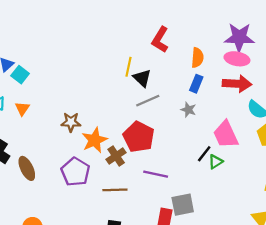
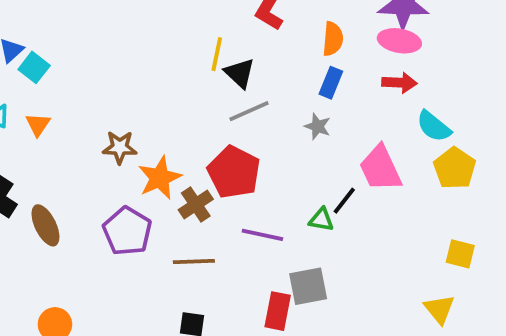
red arrow: (237, 84) -> (399, 83), size x0.7
green triangle: (216, 162) -> (321, 220), moved, turned 42

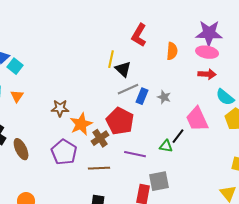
blue rectangle: (331, 83) -> (142, 96), moved

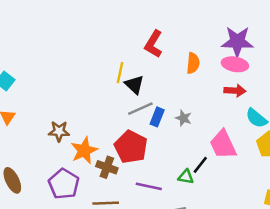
brown cross: (100, 138) -> (107, 167), turned -36

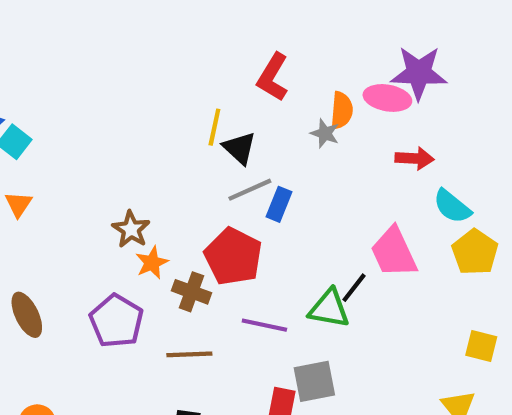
pink ellipse: (235, 64) -> (387, 98), moved
gray star: (183, 118) -> (325, 133), moved
brown star: (59, 131) -> (131, 229), moved, turned 30
orange star: (84, 150) -> (152, 263), size x0.7
green triangle: (186, 177) -> (329, 309), size x1.5

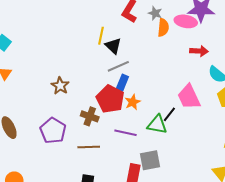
gray star: (325, 133) -> (155, 13), moved
blue rectangle: (279, 204) -> (122, 83), moved
orange star: (152, 263) -> (133, 102), moved

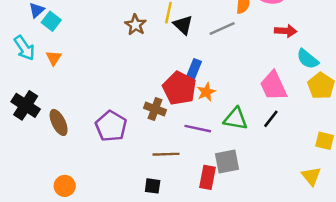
gray line: (118, 66) -> (222, 28), moved
brown star: (60, 86) -> (135, 25), moved
black line: (169, 114) -> (271, 119), moved
brown line: (89, 147) -> (166, 154), moved

